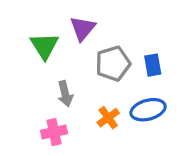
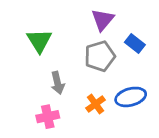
purple triangle: (83, 28) -> (103, 20), moved
blue rectangle: (153, 65) -> (135, 44), moved, turned -42

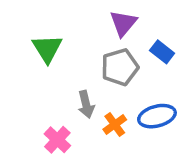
gray arrow: (58, 83) -> (86, 104), moved
pink cross: (48, 117) -> (57, 140), turned -35

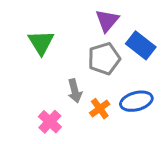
blue rectangle: (162, 52) -> (141, 45), size x1.4

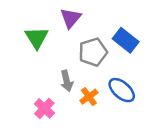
purple triangle: (107, 21) -> (71, 18), moved
blue ellipse: (136, 101) -> (122, 90), turned 56

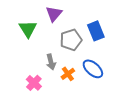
blue rectangle: (126, 40) -> (96, 31), turned 30

